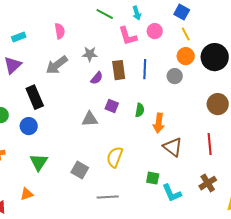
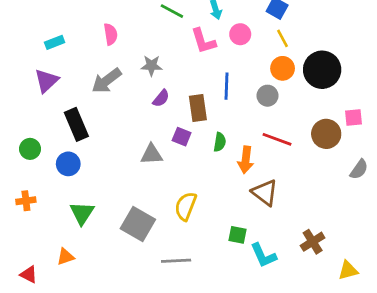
brown rectangle: (119, 70) -> (198, 108), moved
red line: (210, 144) -> (277, 139), moved, turned -65
gray square: (80, 170) -> (138, 224), size x1.4

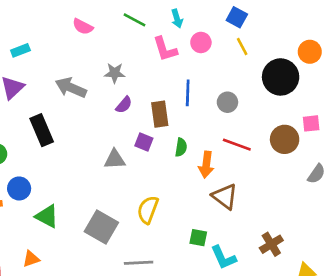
pink semicircle: (111, 34) -> (83, 27), moved, turned 126
orange circle: (283, 68) -> (310, 52), moved
gray arrow: (106, 81) -> (71, 88), turned 60
blue circle: (68, 164) -> (19, 188), moved
green triangle: (82, 213) -> (47, 216), turned -35

